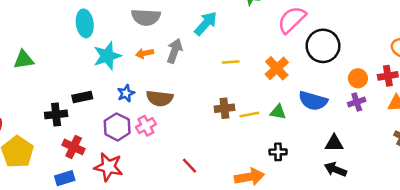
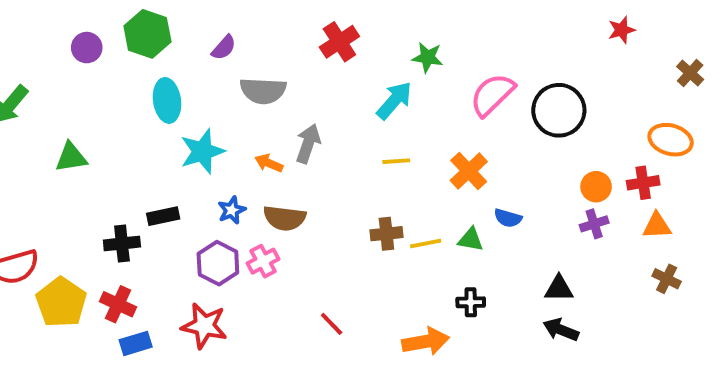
cyan arrow: (206, 23) -> (394, 100), moved
black circle: (323, 46) -> (559, 110), moved
orange arrow: (145, 53) -> (269, 163), moved, turned 35
blue semicircle: (313, 101) -> (508, 218), moved, size x0.6
red cross: (74, 147) -> (118, 304), moved

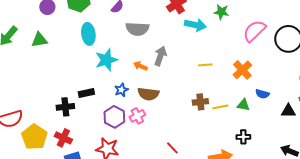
cyan arrow: (394, 100) -> (195, 25), moved, turned 60
green triangle: (71, 157) -> (39, 40), moved
black triangle: (559, 289) -> (288, 111), moved

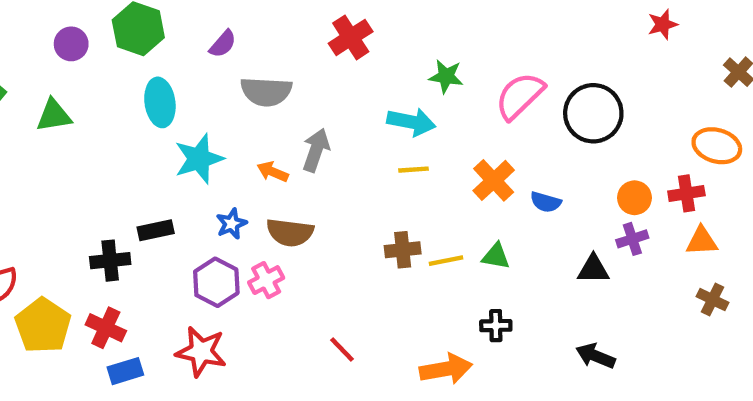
green star: (221, 12) -> (446, 76), moved
cyan arrow: (195, 25) -> (411, 122), moved
blue semicircle: (262, 94) -> (546, 202), moved

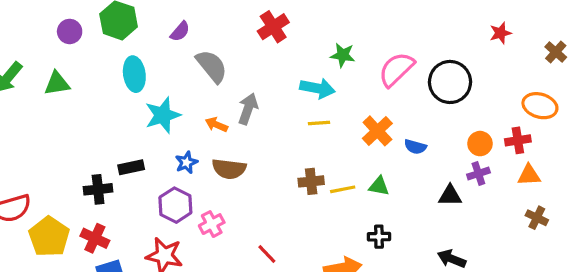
red star: (663, 24) -> (501, 33), moved
gray semicircle: (266, 92) -> (212, 66), turned -132
pink cross: (266, 280) -> (212, 224), moved

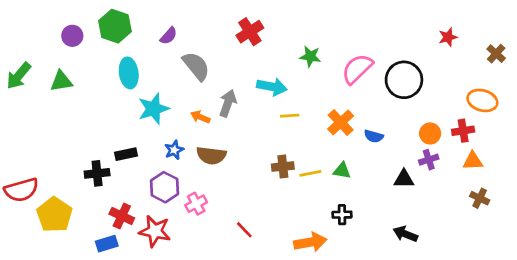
cyan arrow: (317, 88) -> (272, 87), moved
red cross: (95, 238) -> (122, 216), moved

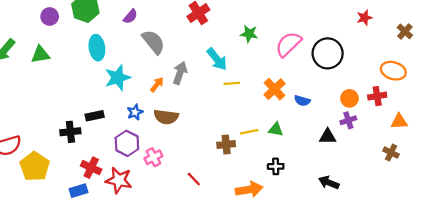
cyan arrow: (272, 87) -> (217, 59), turned 40
orange arrow: (200, 117) -> (157, 85), turned 105
orange triangle: (473, 161) -> (399, 121), moved
brown cross: (283, 167) -> (226, 145), moved

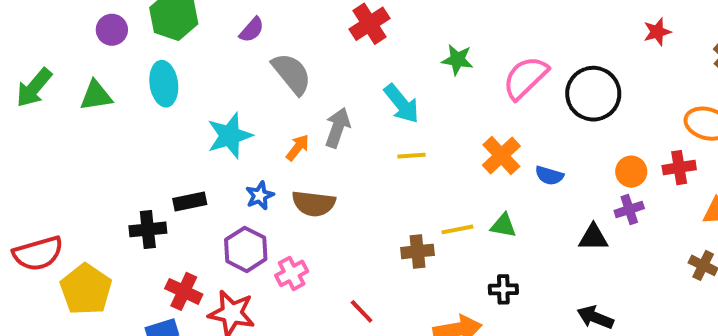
cyan ellipse: (97, 48) -> (164, 84), moved
yellow line: (232, 83) -> (411, 156), moved

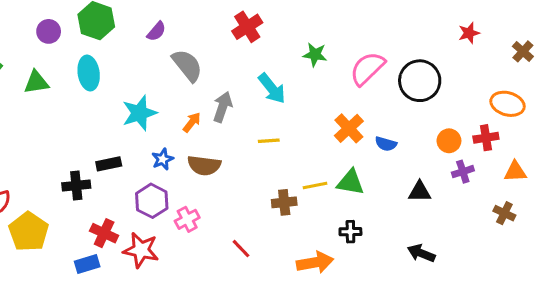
yellow line: (411, 156) -> (269, 141), moved
purple cross: (629, 210) -> (463, 172), moved
green triangle: (503, 225) -> (350, 182), size x1.4

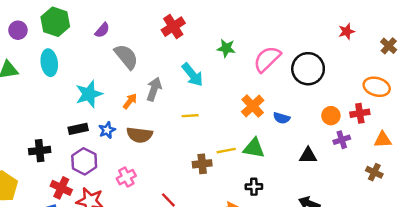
black rectangle: (109, 164) -> (78, 129), moved
purple hexagon: (152, 201) -> (84, 161), moved

